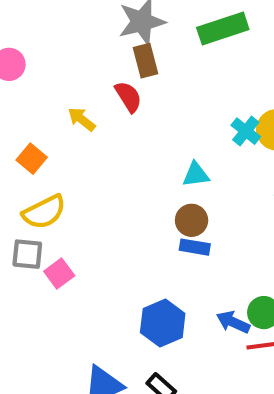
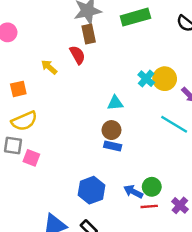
orange square: (32, 159) -> (18, 89), turned 35
pink square: (59, 273) -> (31, 158), turned -35

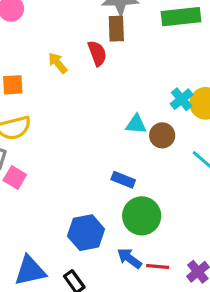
brown circle: (111, 130) -> (162, 135), moved
green circle: (152, 187) -> (142, 216), moved, size x1.5
blue arrow: (133, 192) -> (129, 258), moved

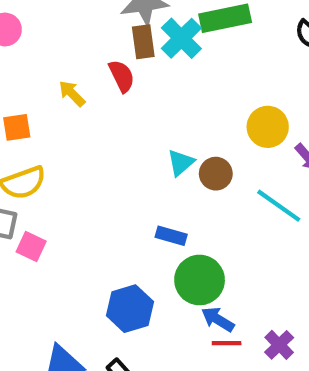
cyan cross: (182, 99) -> (181, 38), moved, size x1.4
cyan triangle: (136, 124) -> (181, 163), turned -40
blue arrow: (129, 258) -> (218, 319), moved

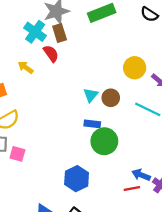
cyan cross: (181, 38) -> (35, 32), moved
blue rectangle: (171, 236) -> (92, 124), moved
green circle: (200, 280) -> (104, 141), moved
blue arrow: (218, 319) -> (141, 175), moved

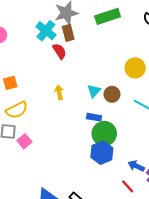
yellow arrow: (26, 67) -> (59, 92), moved, turned 40
pink square: (17, 154) -> (24, 141), turned 32
blue hexagon: (77, 179) -> (102, 153), moved
red line: (132, 189) -> (128, 186), moved, turned 56

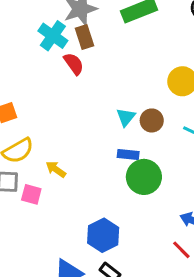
yellow arrow: (59, 92) -> (56, 169), moved, turned -40
pink square: (24, 141) -> (31, 194), turned -32
blue hexagon: (102, 153) -> (103, 235), moved

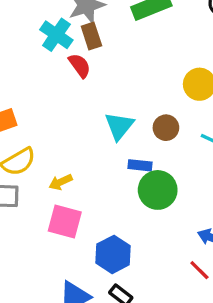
cyan triangle: (126, 117) -> (119, 126), moved, size x1.4
yellow arrow: (56, 169) -> (61, 182), turned -60
pink square: (31, 194) -> (65, 221), moved, size x1.5

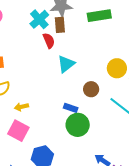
cyan triangle: (119, 126) -> (66, 64), moved

